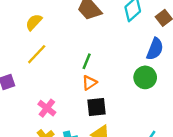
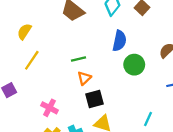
blue semicircle: (155, 49) -> (119, 41), moved
green line: (87, 61) -> (78, 59), turned 64

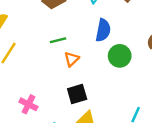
green line: (78, 59) -> (58, 40), moved
orange triangle: (84, 78) -> (72, 59), moved

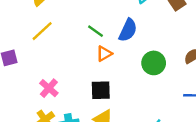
blue semicircle: (103, 30) -> (128, 30), moved
green line: (58, 40) -> (96, 31), turned 35

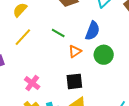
green line: (96, 31) -> (58, 33), moved
green circle: (154, 63) -> (104, 55), moved

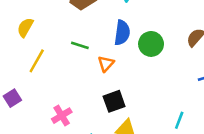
green circle: (104, 55) -> (151, 44), moved
pink cross: (32, 83) -> (62, 116), turned 35

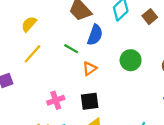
blue semicircle: (122, 33) -> (95, 35), moved
pink cross: (62, 116) -> (56, 100), moved

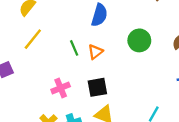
green line: (71, 49) -> (74, 48), moved, turned 40

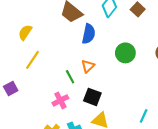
green line: (74, 48) -> (70, 77), moved
black square: (97, 87) -> (92, 97), turned 36

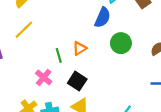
blue semicircle: (89, 34) -> (103, 17), moved
pink cross: (60, 100) -> (44, 77), turned -35

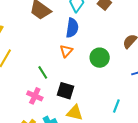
green circle: (121, 43) -> (100, 58), moved
orange triangle: (80, 48) -> (66, 51), moved

